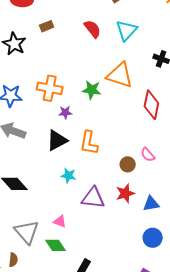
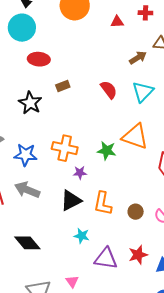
brown circle: (128, 164) -> (136, 212), moved
pink triangle: (60, 221) -> (72, 281), turned 32

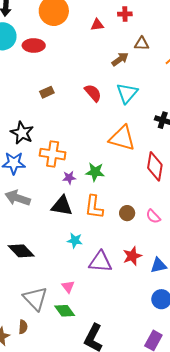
red ellipse: (39, 59) -> (34, 45), moved
black star: (30, 103) -> (22, 133), moved
green star: (107, 151) -> (95, 172), moved
black triangle: (71, 200) -> (62, 206), turned 40

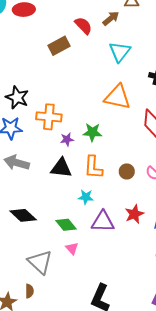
brown rectangle: (47, 92) -> (59, 46), moved, size x1.5
red semicircle: (93, 93) -> (83, 26), moved
cyan star: (75, 240) -> (86, 197), moved
green diamond: (65, 311) -> (66, 225), moved

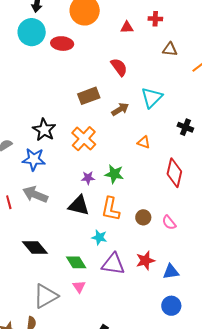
brown arrow: (111, 18) -> (120, 109), moved
brown rectangle: (59, 46) -> (89, 96), moved
orange triangle: (117, 97) -> (144, 142), size x0.5
orange cross: (49, 117) -> (84, 139), moved, turned 30
gray triangle: (40, 262) -> (46, 296), turned 40

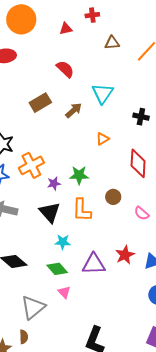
orange cross: (84, 139) -> (31, 165), moved, turned 30
orange triangle: (144, 142) -> (103, 139), turned -40
black triangle: (79, 205) -> (50, 212), turned 45
brown circle: (143, 217) -> (113, 197), moved
cyan star: (99, 237) -> (63, 242), moved

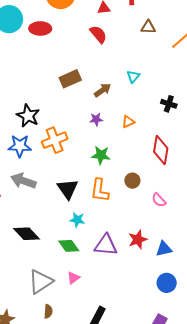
red semicircle: (65, 69) -> (98, 34), moved
cyan triangle: (103, 93) -> (133, 77), size x0.6
purple star: (54, 184) -> (96, 119), moved
pink triangle: (64, 292) -> (73, 278), moved, turned 32
brown semicircle: (24, 337) -> (48, 311), moved

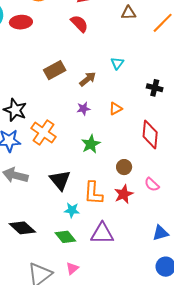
orange cross: (55, 140) -> (43, 132), turned -30
green star: (101, 155) -> (91, 144), turned -30
orange L-shape: (100, 190) -> (93, 193), moved
red star: (138, 239) -> (124, 194), moved

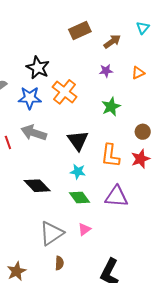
cyan star: (72, 210) -> (78, 172), moved

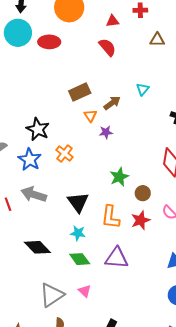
orange triangle: (138, 73) -> (90, 116), moved, turned -40
orange cross: (65, 92) -> (65, 153), size x0.7
blue star: (30, 98) -> (30, 160), turned 30
green star: (111, 107) -> (119, 177), moved
pink triangle: (84, 229) -> (85, 291), turned -40

